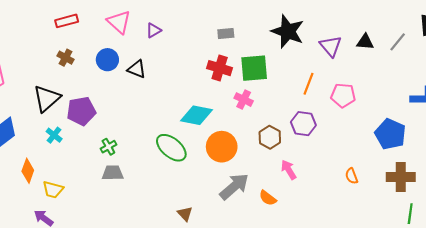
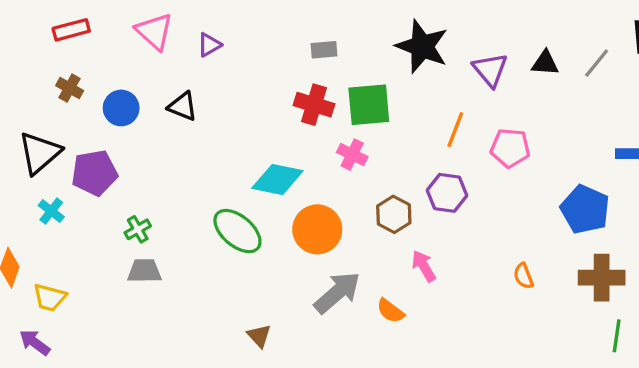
blue circle: (107, 60) -> (121, 108), moved

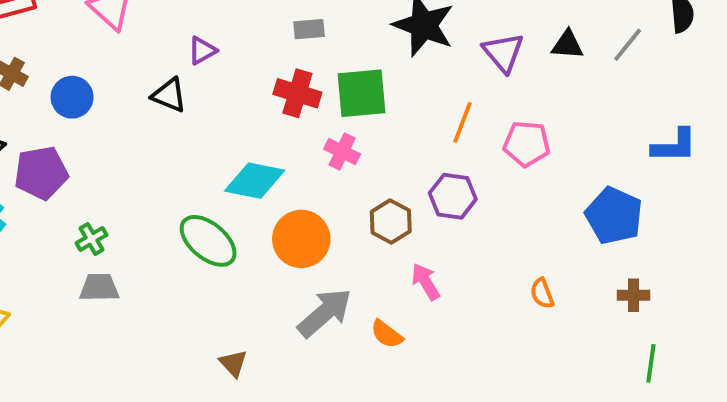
purple triangle: (209, 45) -> (202, 51), moved
black triangle: (183, 106) -> (169, 95), moved
brown cross: (602, 278) -> (633, 295), size x0.6

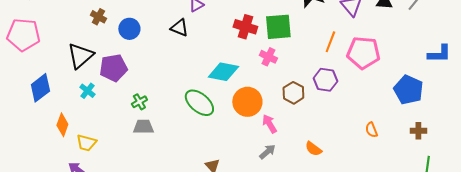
pink pentagon: (527, 144) -> (363, 53), size x1.4
pink arrow: (426, 282) -> (269, 124), moved
gray arrow: (325, 313) -> (267, 152), moved, size x0.6
orange semicircle: (387, 334) -> (313, 149), moved

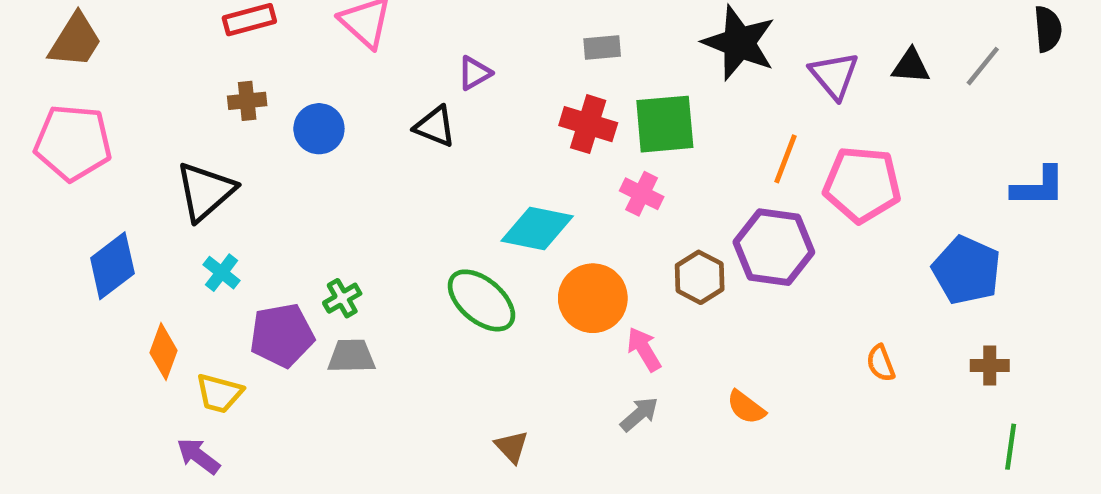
brown cross: (98, 17) -> (247, 101), turned -35
purple pentagon: (113, 68) -> (282, 335), moved
purple hexagon: (325, 80) -> (774, 247), size x1.4

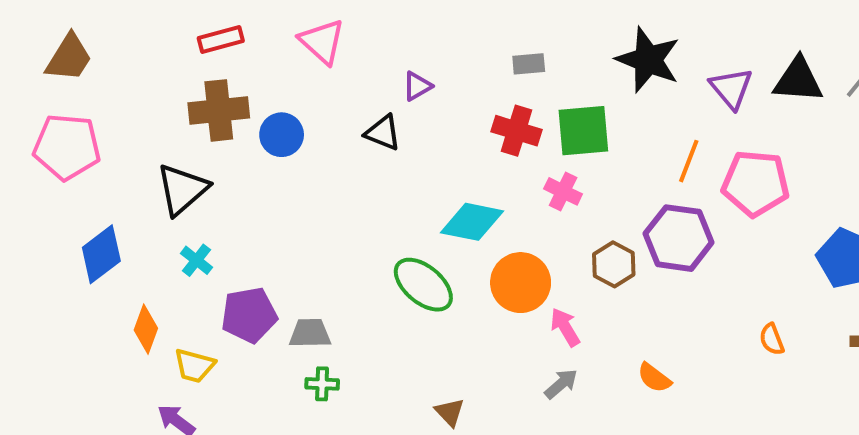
black triangle: (911, 66) -> (798, 80), size x1.5
brown cross: (247, 101) -> (219, 110), size x1.8
green cross: (342, 298) -> (322, 384), moved, turned 32

